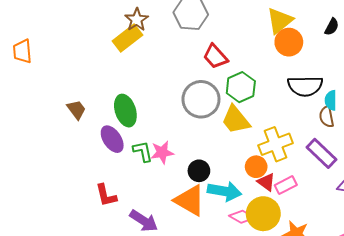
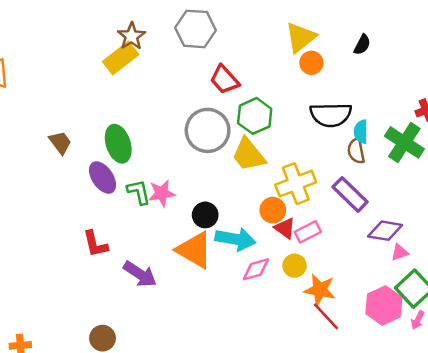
orange circle: (289, 42) -> (311, 63), size x0.7
yellow circle: (263, 214) -> (295, 266), moved, size x0.6
pink diamond: (242, 217) -> (256, 269), turned -45

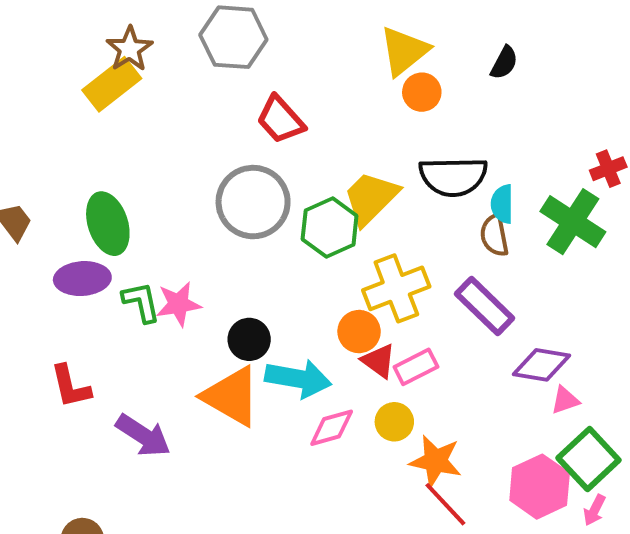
green hexagon: (255, 116) -> (330, 228), moved
yellow trapezoid: (249, 155) -> (371, 198), moved, turned 84
purple ellipse: (103, 178) -> (82, 279), turned -60

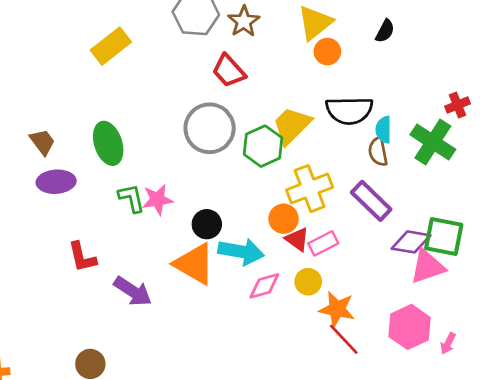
brown star: (129, 49) -> (244, 21), moved
purple ellipse: (82, 279) -> (56, 182), moved
pink triangle: (565, 400) -> (427, 267), size x1.8
green square: (589, 459) -> (444, 237), moved, turned -36

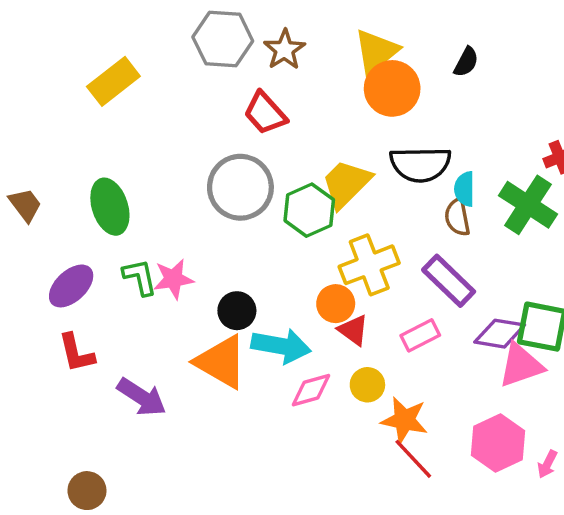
orange circle: (327, 52) -> (392, 88), size x1.6
purple ellipse: (56, 182) -> (71, 286), moved, turned -39
pink rectangle: (323, 243) -> (420, 335), moved

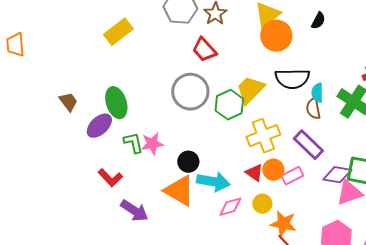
purple ellipse: (71, 286) -> (99, 126), moved
orange circle: (336, 304) -> (273, 170), moved
red L-shape: (76, 353) -> (110, 178), moved, turned -30

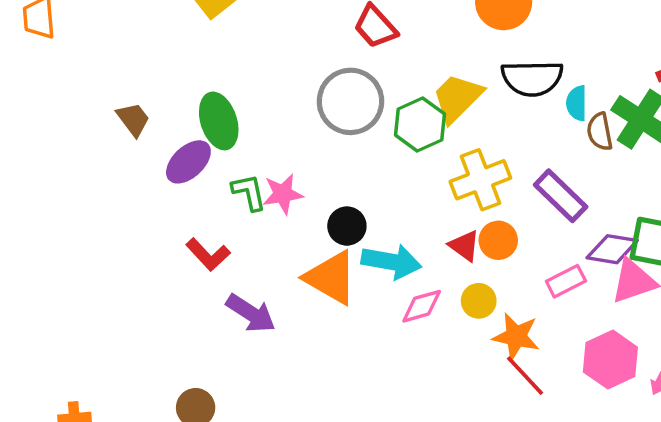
brown semicircle: (313, 109) -> (600, 132), moved
pink rectangle: (292, 176) -> (566, 281), moved

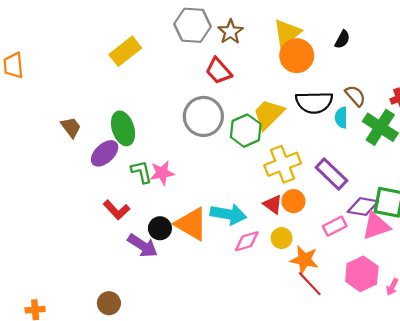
brown semicircle: (600, 132) -> (355, 96), moved, turned 150
black circle: (347, 226) -> (160, 228), moved

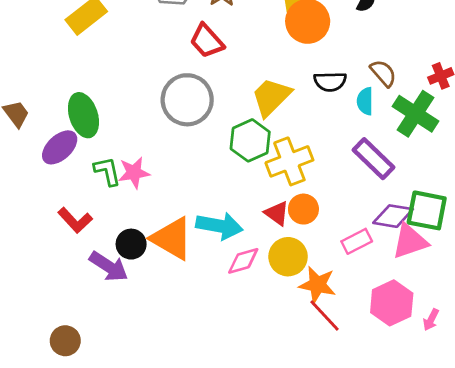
black semicircle: (314, 102) -> (330, 82), size x0.7
green hexagon: (246, 131) -> (250, 140), moved
purple rectangle: (331, 174) -> (373, 159), moved
yellow circle: (282, 238) -> (288, 257), size x1.4

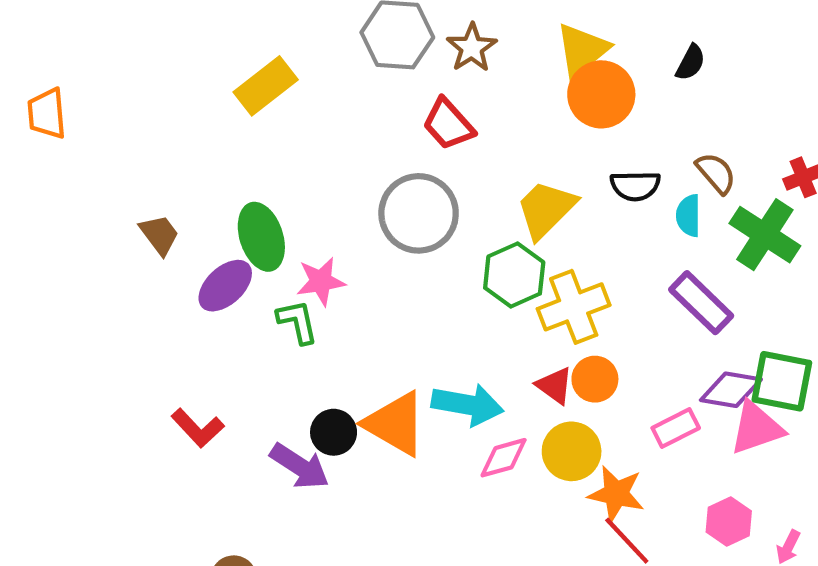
pink star: (134, 173) -> (321, 281), moved
red L-shape: (75, 220) -> (198, 428), moved
pink hexagon: (392, 303) -> (729, 521), size x0.7

